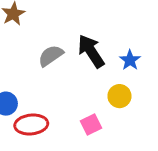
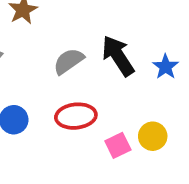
yellow circle: (119, 96) -> (153, 136), moved
red ellipse: (31, 124) -> (76, 116), moved

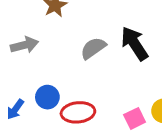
red ellipse: (76, 116) -> (78, 112), moved

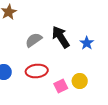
red ellipse: (78, 112) -> (37, 71), moved

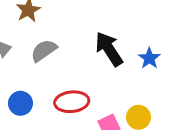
gray semicircle: (34, 40) -> (44, 50), moved

